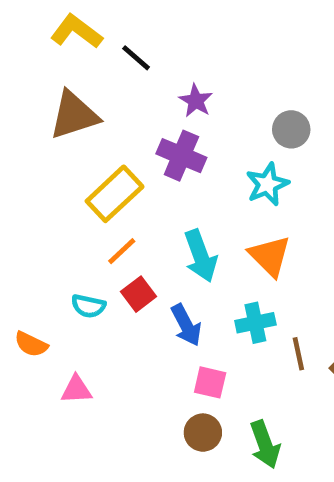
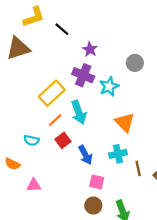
yellow L-shape: (76, 32) -> (34, 17), turned 125
brown triangle: (74, 115) -> (18, 48), moved
cyan star: (267, 184) -> (109, 86), moved
cyan arrow: (201, 256) -> (79, 112), moved
cyan semicircle: (88, 306) -> (32, 140), moved

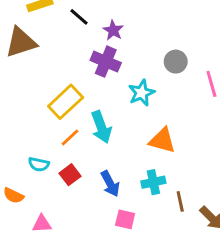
purple star: (90, 49) -> (113, 30), moved
purple cross: (83, 75) -> (106, 62), moved
orange triangle: (125, 122) -> (162, 140), turned -30
red square: (63, 140) -> (70, 175), moved

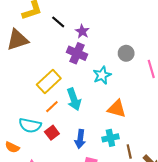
cyan semicircle: (39, 164) -> (30, 125), size x1.5
blue arrow: (110, 184) -> (80, 139), turned 36

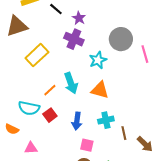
gray circle: (126, 53) -> (121, 39), size x1.5
yellow rectangle: (49, 81) -> (37, 55), moved
orange triangle: (117, 109) -> (100, 90), moved

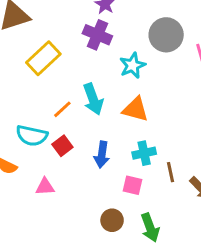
pink square: (87, 145) -> (132, 185), moved
pink triangle: (31, 148) -> (45, 187), moved

